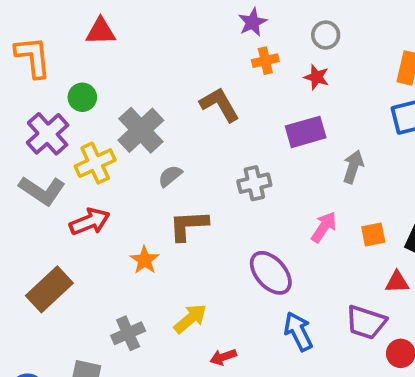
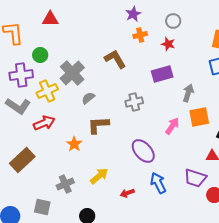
purple cross: (48, 134) -> (21, 75), turned 35
orange square: (373, 234) -> (199, 117), moved, size x1.5
red arrow: (223, 357) -> (127, 193), moved

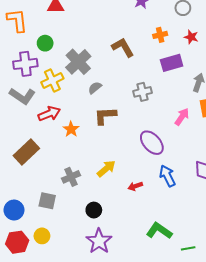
orange cross: (140, 35) -> (160, 35), moved
red star: (168, 44) -> (191, 37), moved
orange star: (74, 144) -> (71, 129), moved

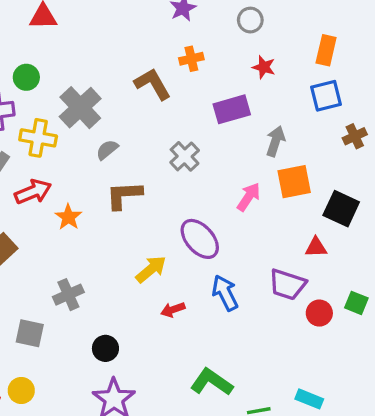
orange cross: (160, 35) -> (191, 59), moved
yellow cross: (52, 80) -> (38, 138), turned 35
gray cross: (143, 92) -> (185, 156), turned -30
yellow arrow: (106, 169) -> (151, 269), moved

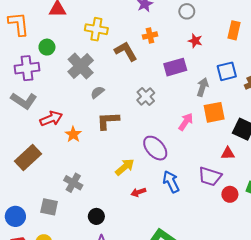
blue square: (326, 96) -> (227, 71), moved
yellow cross: (38, 138) -> (96, 29), moved
gray cross: (68, 295) -> (73, 183), turned -36

